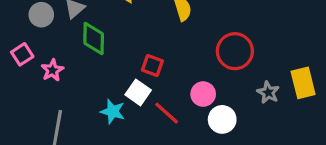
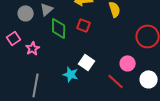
red square: (152, 65) -> (84, 25), moved
red line: (167, 113) -> (116, 81), moved
white circle: (222, 119) -> (149, 79), moved

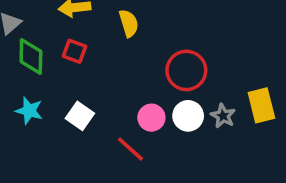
cyan star: (71, 74) -> (29, 111), moved
white circle: (149, 79) -> (188, 116), moved

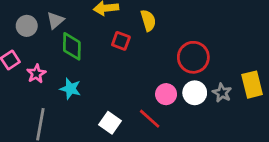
red square: (75, 51) -> (121, 41), moved
white square: (80, 116) -> (110, 123), moved

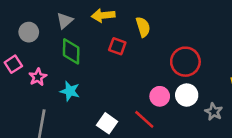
gray triangle: (55, 20) -> (65, 21), moved
gray star: (222, 93) -> (214, 112), moved

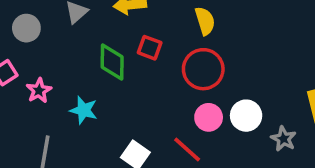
yellow semicircle: (143, 27) -> (205, 21), moved
green diamond: (71, 51) -> (112, 62), moved
red circle: (185, 62) -> (203, 69), moved

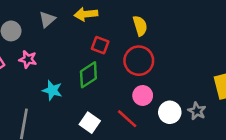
green diamond: (112, 62) -> (88, 75), moved, turned 56
pink star: (39, 91) -> (28, 59), moved, turned -30
white circle: (246, 116) -> (170, 112), moved

